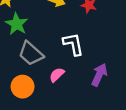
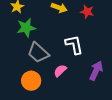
green star: (17, 24) -> (26, 28), turned 30

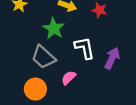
green star: (26, 28) -> (54, 28), moved, turned -30
purple arrow: (96, 71) -> (112, 58), moved

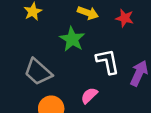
gray trapezoid: (43, 57) -> (38, 72), moved

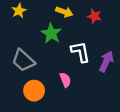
pink semicircle: (89, 96) -> (65, 80), turned 112

